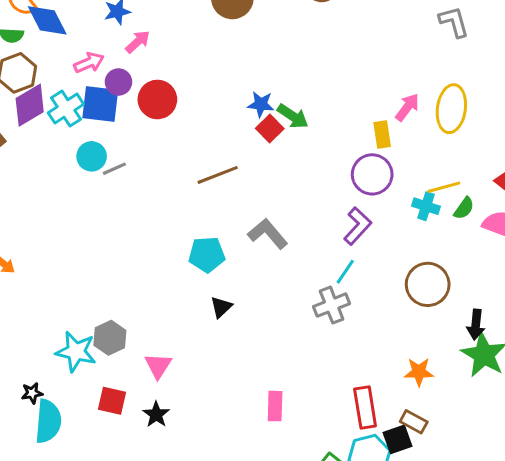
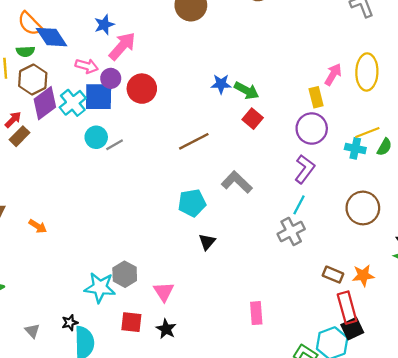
pink arrow: (138, 42) -> (122, 46), size x1.5
pink arrow: (89, 63) -> (87, 66), turned 45
red square: (270, 128) -> (253, 119), moved
red rectangle: (365, 408) -> (347, 308), moved
brown rectangle: (414, 422) -> (333, 275), moved

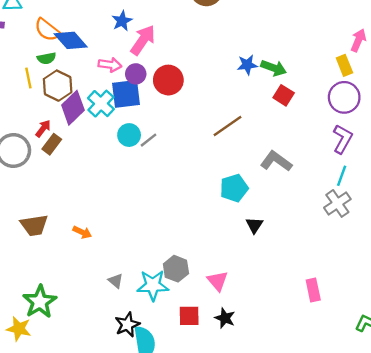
black star: (70, 323) -> (127, 325), size x1.5
gray triangle: (32, 331) -> (116, 281), moved

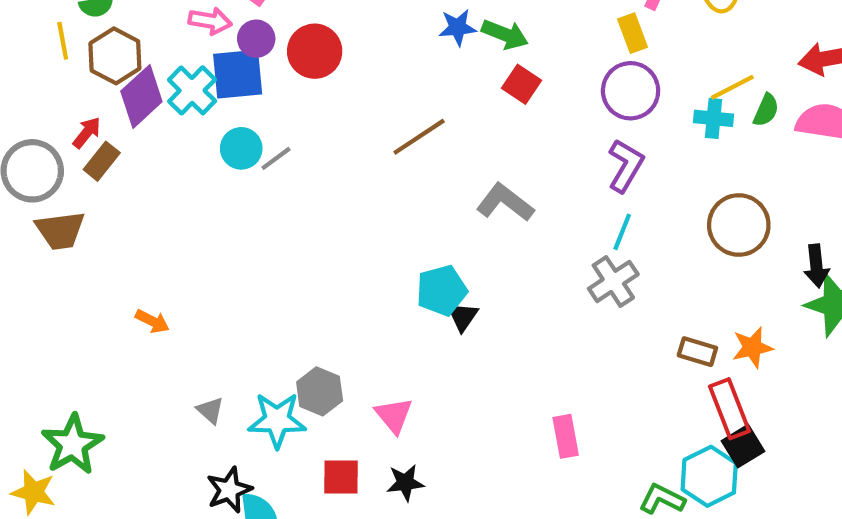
cyan pentagon: (234, 188) -> (442, 290), moved
brown trapezoid: (34, 225) -> (60, 230), moved
black star: (225, 318) -> (405, 483), turned -30

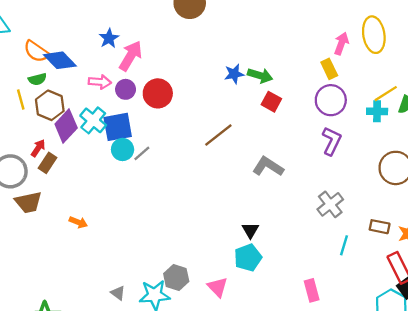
blue square: (238, 74) -> (118, 127), moved
cyan line: (622, 232) -> (344, 245), moved
cyan pentagon: (442, 290) -> (248, 258), moved
orange arrow: (152, 321) -> (78, 222), moved
brown rectangle: (697, 352) -> (380, 227), moved

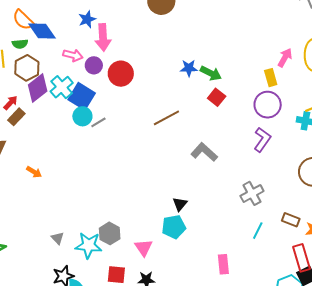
pink arrow: (131, 56) -> (103, 37), turned 136
blue square: (118, 127) -> (82, 96), turned 32

